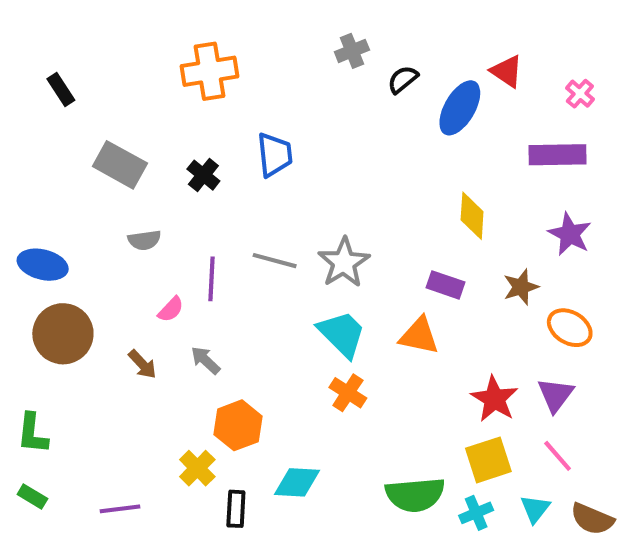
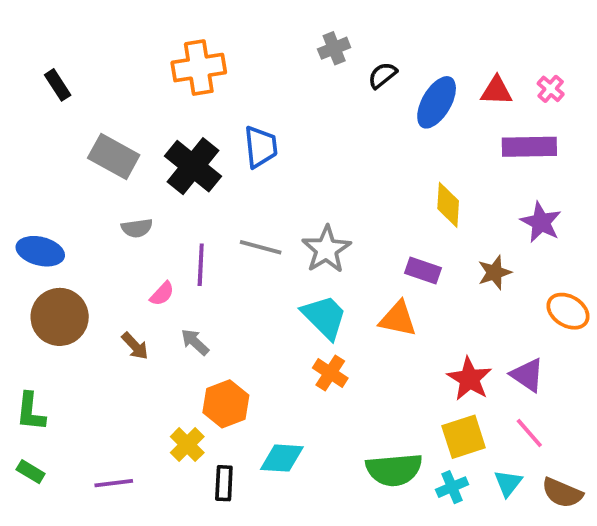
red triangle: (507, 71) -> (496, 91), moved, turned -32
black cross: (203, 175) -> (193, 166), size x1.8
orange ellipse: (570, 328) -> (568, 311), moved
purple triangle: (555, 395) -> (527, 375), turned -33

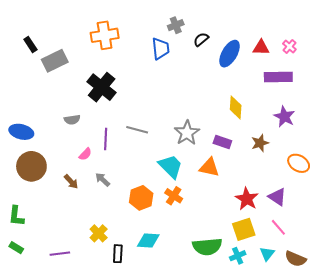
blue trapezoid: (261, 147) -> (160, 49), moved
gray rectangle: (114, 156) -> (55, 61), moved, turned -55
gray star: (326, 249) -> (187, 133), moved
orange hexagon: (226, 404) -> (141, 198), moved

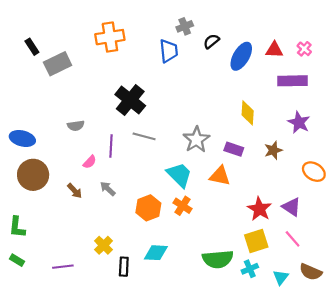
black cross: (102, 87) -> (130, 100), moved
cyan triangle: (267, 254) -> (281, 277), moved

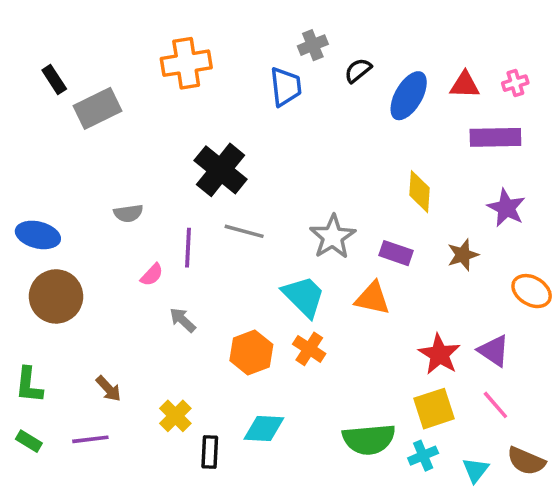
pink cross: (304, 49) -> (515, 83), turned 32
brown arrow: (75, 191) -> (108, 389), moved
purple line: (63, 267) -> (90, 439), moved

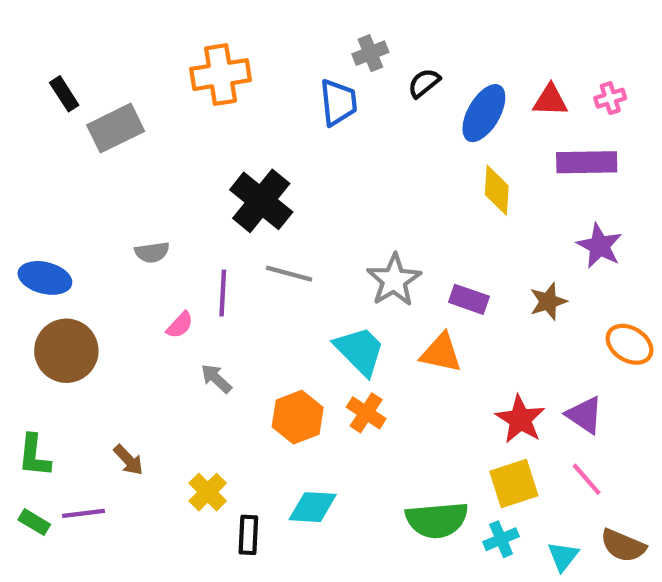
yellow diamond: (419, 192) -> (497, 190), moved
purple line: (90, 439) -> (83, 513), moved

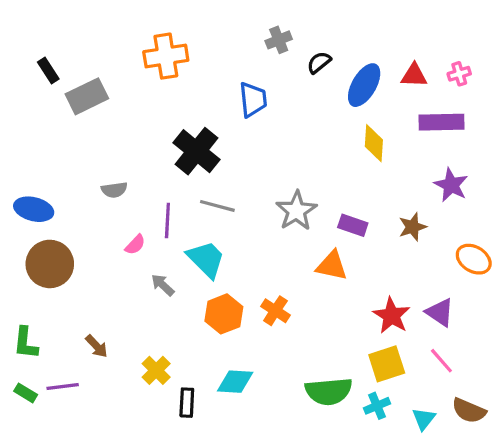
blue trapezoid: (338, 102) -> (253, 100), moved
cyan trapezoid: (360, 351) -> (206, 259), moved

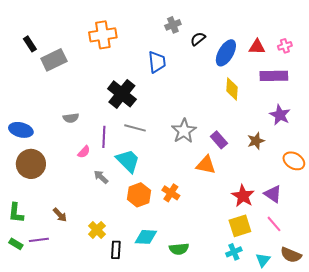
purple rectangle: (353, 225) -> (219, 140), turned 30
green semicircle: (329, 391) -> (179, 249), moved, size x0.7

